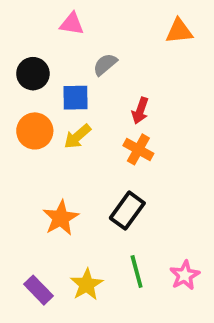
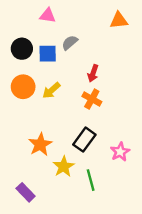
blue square: (75, 98) -> (48, 54), moved
pink star: (185, 275) -> (120, 152), moved
yellow star: (87, 285) -> (64, 167), moved

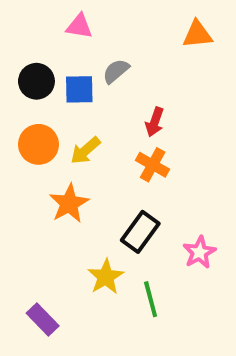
orange star: (40, 144) -> (69, 203), moved

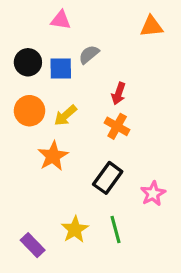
yellow star: (106, 277) -> (75, 229), moved

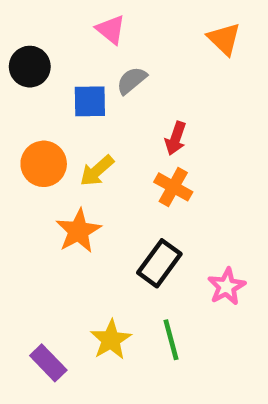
pink triangle: (61, 20) -> (111, 30), moved, turned 30
orange triangle: (151, 26) -> (224, 39), turned 50
black circle: (28, 62) -> (30, 67), moved

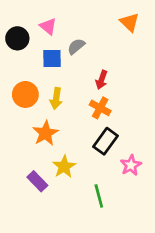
pink triangle: (111, 30) -> (48, 26), moved
yellow arrow: (97, 171) -> (56, 98), turned -40
black rectangle: (159, 263) -> (106, 141), moved
yellow star: (111, 340) -> (64, 167), moved
purple rectangle: (48, 363) -> (37, 181), moved

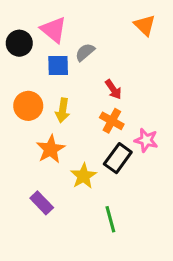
pink triangle: (48, 26) -> (54, 30), size x1.4
red arrow: (102, 80) -> (113, 89), turned -54
pink star: (131, 165) -> (146, 140), moved, turned -30
yellow star: (64, 167) -> (83, 176), moved

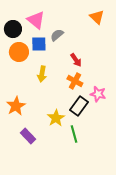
orange circle: (28, 106) -> (19, 52), moved
orange star: (51, 149) -> (16, 106), moved
green line: (110, 219) -> (74, 134), moved

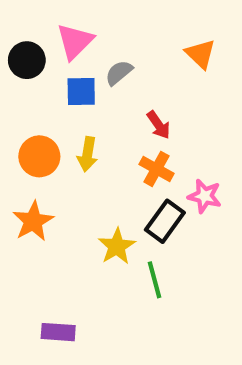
orange triangle: (97, 17) -> (200, 54), moved
pink triangle: (36, 20) -> (75, 41), turned 36
orange circle: (19, 52) -> (39, 156), moved
purple rectangle: (28, 136) -> (58, 332), moved, turned -42

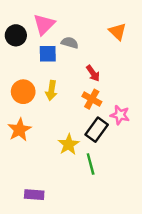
gray semicircle: (119, 73) -> (70, 43), turned 56

